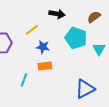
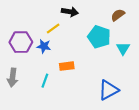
black arrow: (57, 14) -> (70, 12), moved
blue star: (43, 47) -> (44, 46), moved

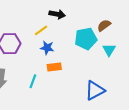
brown semicircle: (118, 15) -> (104, 25), moved
cyan pentagon: (99, 37) -> (86, 39), turned -30
blue star: (44, 46) -> (47, 48), moved

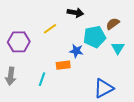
black arrow: (57, 14) -> (75, 13), moved
blue star: (47, 48) -> (76, 51), moved

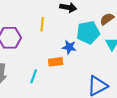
yellow line: (50, 29) -> (42, 24), turned -48

